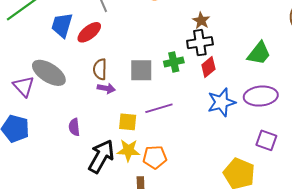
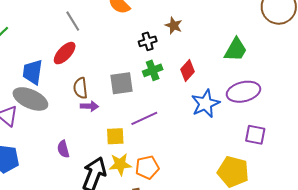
blue trapezoid: (62, 25) -> (33, 72), moved
black cross: (200, 43) -> (148, 41), moved, size x0.7

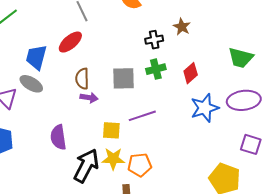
green trapezoid: (236, 50) -> (241, 58), turned 68
gray ellipse: (30, 99) -> (31, 84), size x0.7
purple semicircle: (63, 149) -> (58, 137), size x1.4

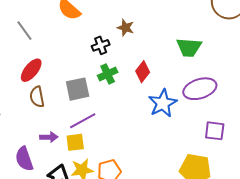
red ellipse: (70, 42) -> (31, 70), moved
purple arrow: (89, 98) -> (49, 137), moved
purple line: (142, 116) -> (83, 121), moved

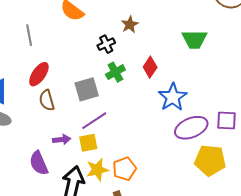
brown star: (126, 28) -> (130, 25), turned 30
gray line: (24, 31) -> (29, 35), turned 30
purple ellipse: (200, 89) -> (191, 128), moved

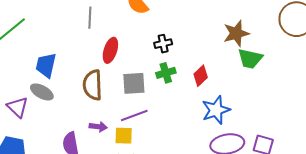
brown star: (130, 25) -> (236, 33), moved, size x1.5
red ellipse: (39, 74) -> (110, 50), moved, turned -30
brown semicircle: (47, 100) -> (93, 85), size x1.4

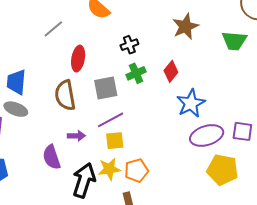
gray line: (90, 18) -> (53, 29), turned 55
brown star: (236, 33) -> (185, 26), moved
green trapezoid: (250, 59) -> (234, 41), moved
yellow square: (124, 136) -> (115, 141), moved

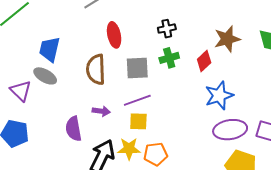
brown star: (185, 26) -> (227, 39), moved
red ellipse: (78, 59) -> (114, 35), turned -30

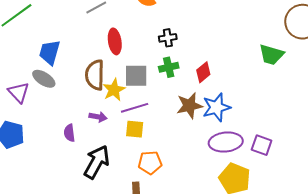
brown star: (227, 39) -> (189, 106), moved
purple semicircle: (74, 129) -> (69, 133), size x0.7
yellow star: (129, 149) -> (114, 90), moved, turned -30

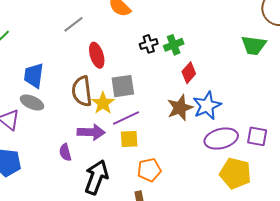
green cross: (169, 67) -> (174, 45), moved
purple arrow: (98, 117) -> (91, 132), size x1.5

